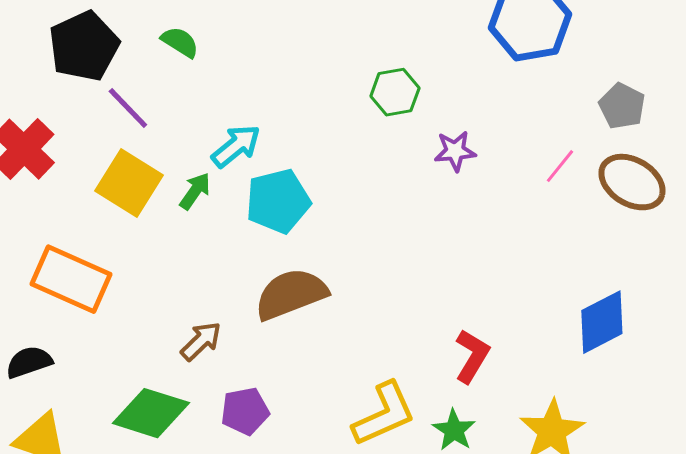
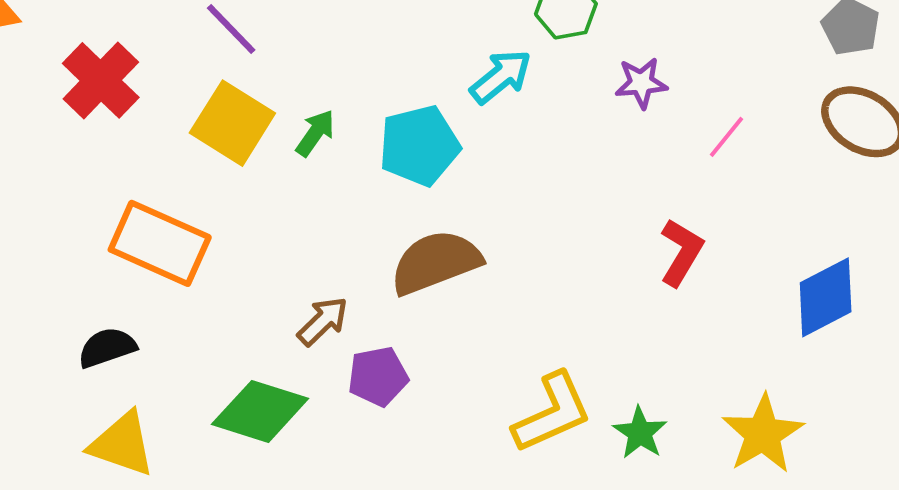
cyan arrow: (236, 146) -> (501, 77), moved
pink line: (560, 166) -> (726, 137), moved
red L-shape: (472, 356) -> (681, 252), moved
purple pentagon: (245, 411) -> (378, 376), moved

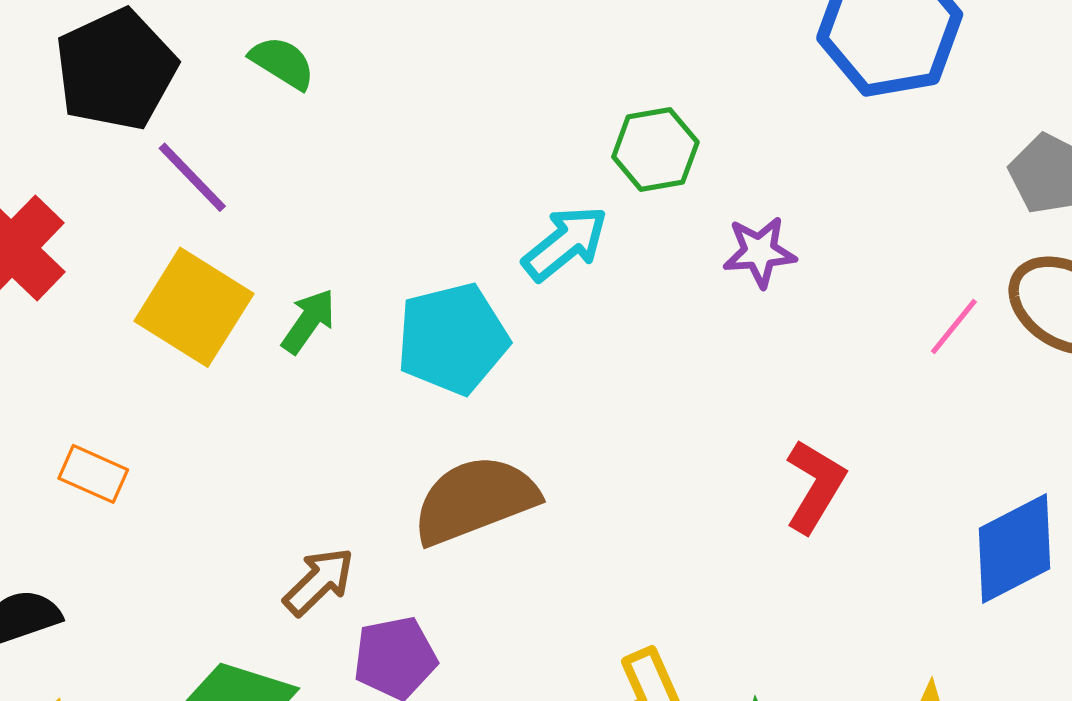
pink line: (726, 137) -> (954, 326), moved
orange rectangle: (160, 243) -> (93, 474), size x0.5

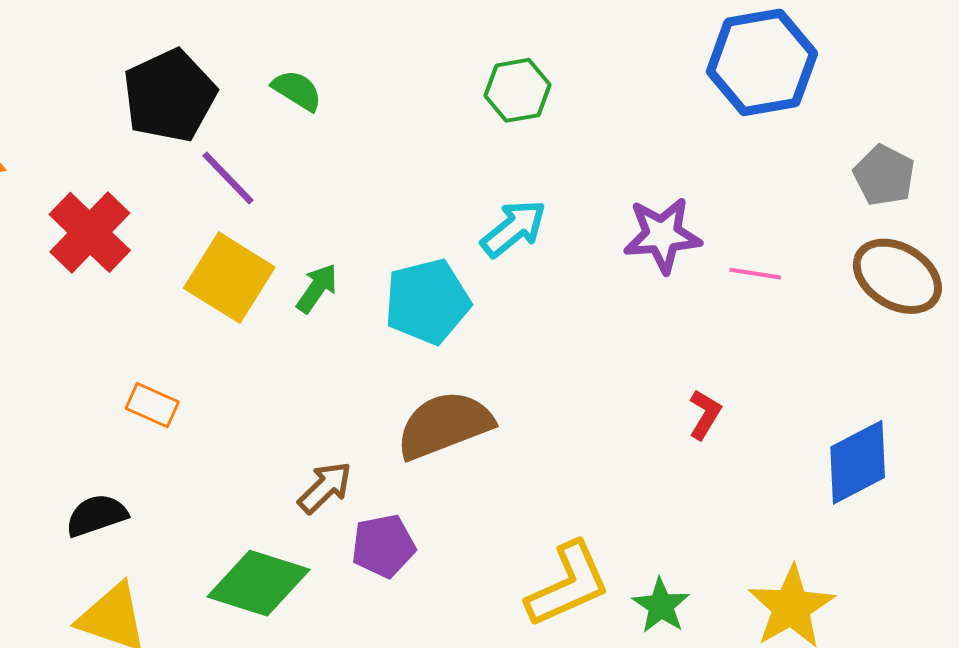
green hexagon: (655, 149) -> (518, 90), moved
purple star: (760, 252) -> (662, 235), size x1.4
pink line: (954, 326) -> (755, 274), moved, turned 60
red L-shape: (815, 486) -> (705, 414), size x0.7

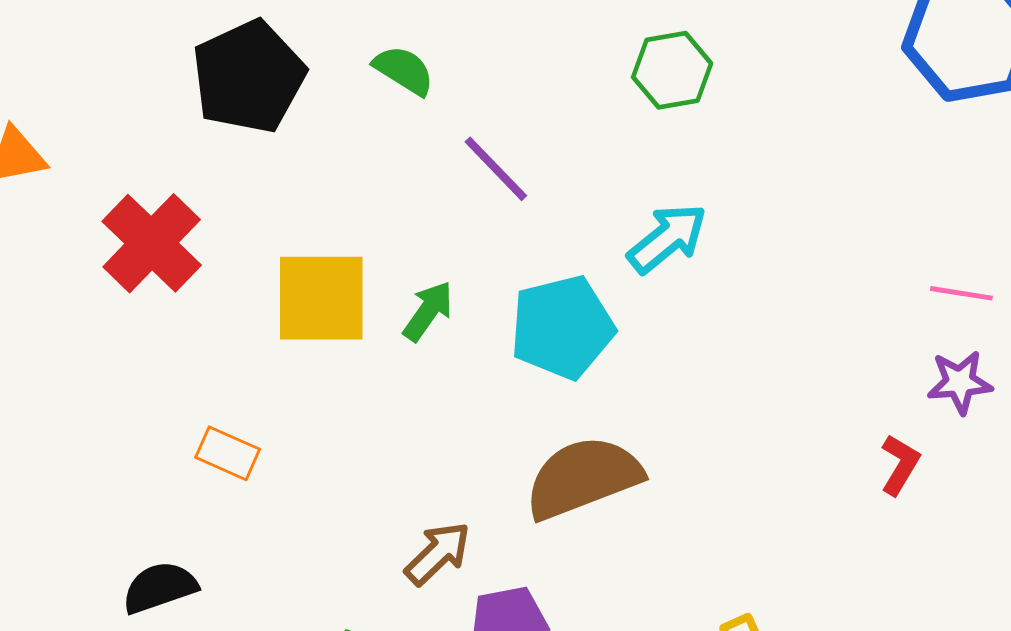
purple line: (228, 178) -> (496, 169), moved
purple star: (662, 235) -> (960, 382), moved, size x0.7
yellow square: (229, 278) -> (321, 298), turned -32

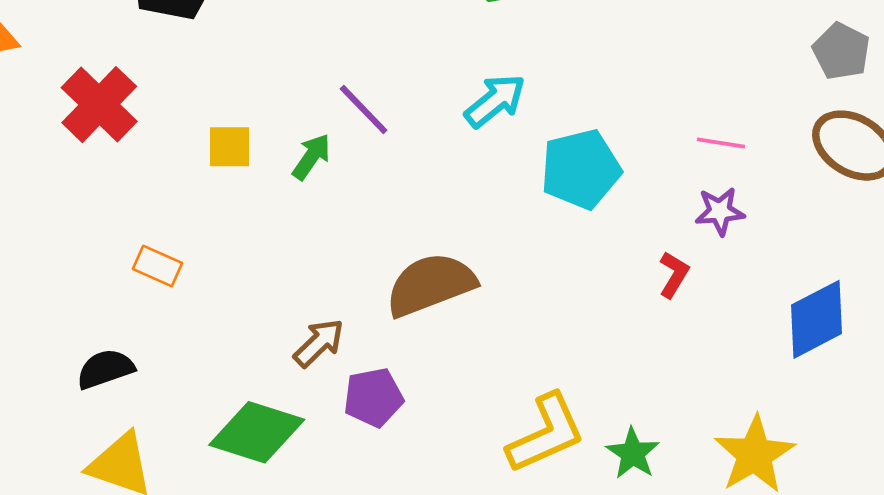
purple line: (496, 169) -> (364, 110), moved
yellow square: (321, 298) -> (229, 147), size x0.6
cyan pentagon: (562, 327) -> (581, 169), moved

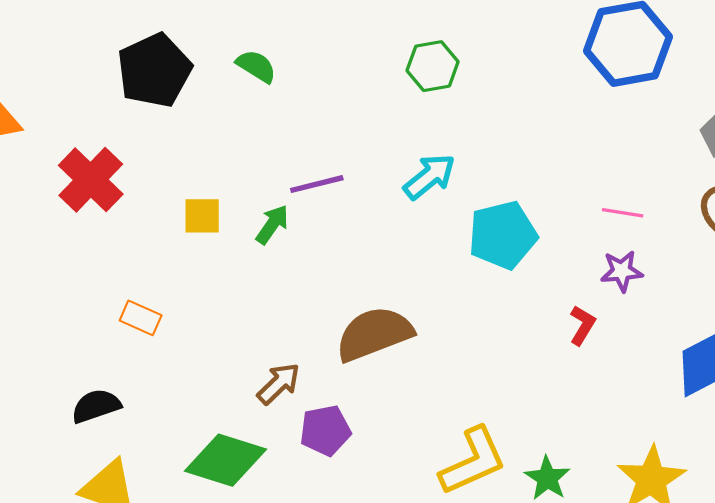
purple line: (364, 110) -> (317, 184), turned -60

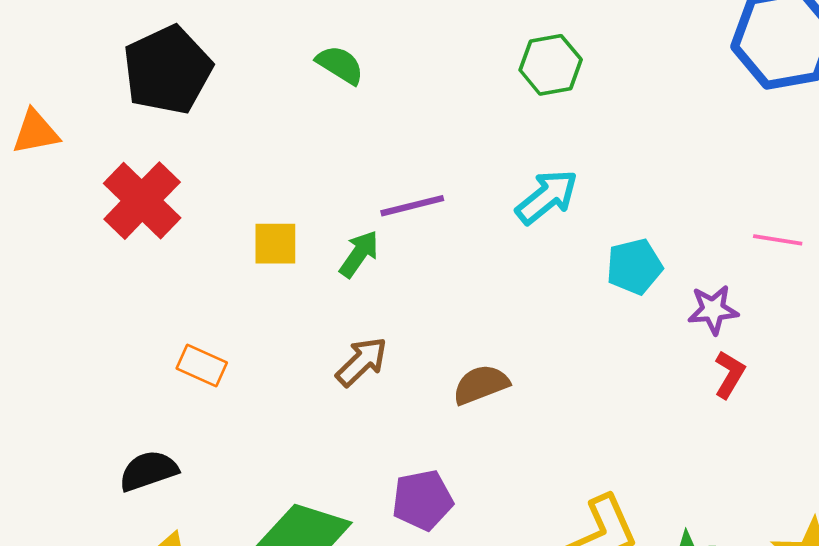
black pentagon: (154, 70) -> (167, 70), moved
cyan pentagon: (503, 235) -> (634, 267), size x0.7
purple star: (622, 271) -> (713, 310), moved
brown semicircle: (374, 334) -> (481, 385), size x0.6
brown arrow: (279, 384) -> (362, 362), moved

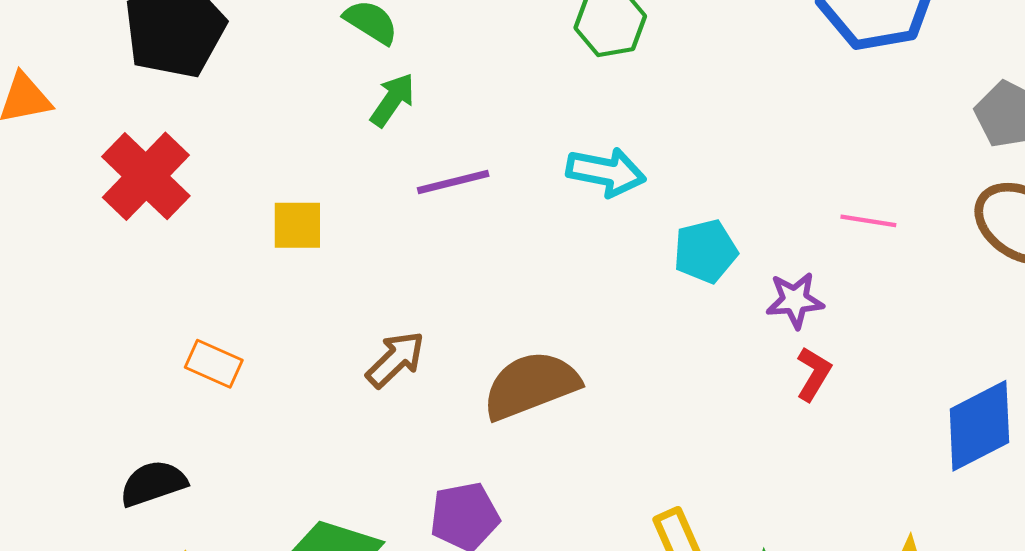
cyan arrow: (547, 197) -> (606, 172), turned 50
green arrow: (359, 254) -> (393, 100), moved
brown semicircle: (481, 385) -> (531, 385), size x1.5

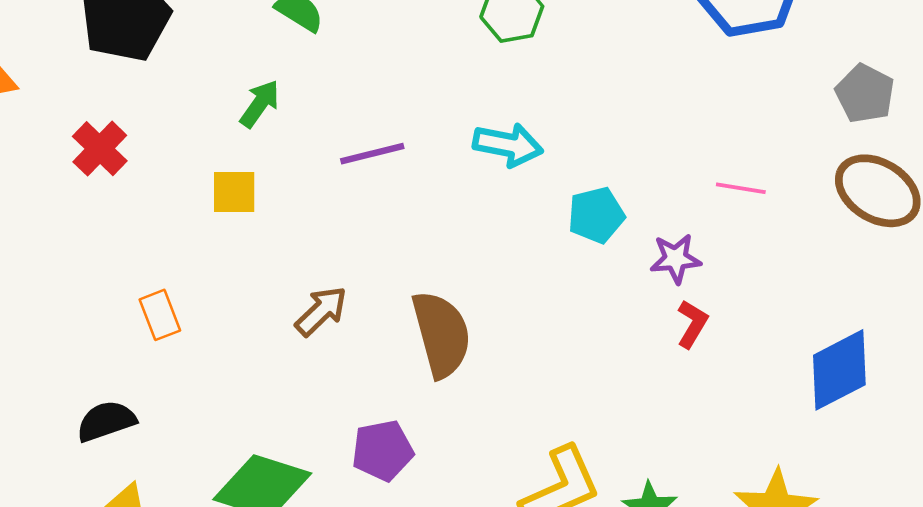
green arrow: (393, 100) -> (260, 104), moved
red cross: (146, 176) -> (100, 149), size x0.7
orange rectangle: (214, 364) -> (160, 315), turned 45
brown semicircle: (531, 385) -> (441, 334), turned 96

